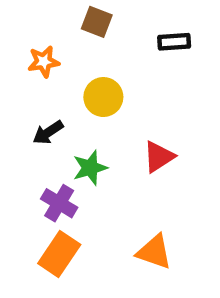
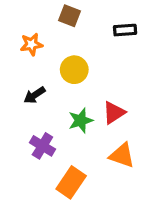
green star: (90, 168) -> (81, 120), moved
orange triangle: (154, 252) -> (122, 155), moved
orange rectangle: (59, 254) -> (71, 182), moved

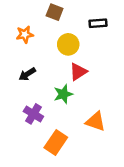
yellow circle: (74, 70) -> (68, 44), moved
red triangle: (114, 113) -> (78, 72), moved

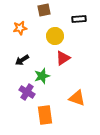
brown square: (55, 12) -> (44, 10), turned -32
green star: (63, 94) -> (42, 76), moved
orange rectangle: (56, 142) -> (45, 115), turned -42

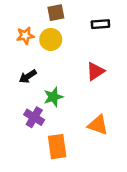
yellow circle: (55, 36) -> (51, 39), moved
red triangle: (63, 58) -> (95, 71), moved

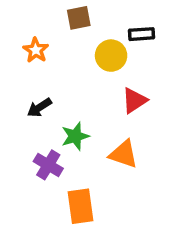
orange star: (25, 36) -> (36, 50), turned -30
yellow circle: (51, 39) -> (111, 56), moved
orange triangle: (98, 125) -> (124, 154), moved

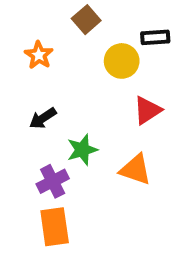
brown square: (79, 18) -> (86, 20), turned -30
purple cross: (48, 165) -> (53, 181), turned 32
orange rectangle: (81, 206) -> (55, 227), moved

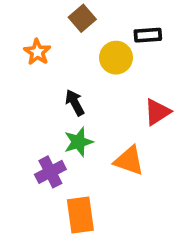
red triangle: (147, 110) -> (157, 112), moved
black arrow: (43, 118) -> (75, 103), moved, turned 95
orange rectangle: (55, 227) -> (80, 215), moved

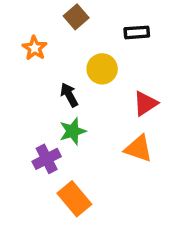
yellow circle: (116, 58) -> (102, 69), moved
orange triangle: (129, 161) -> (138, 149), moved
orange rectangle: (80, 215) -> (74, 199), turned -32

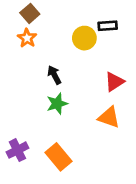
brown square: (76, 17) -> (30, 13), moved
yellow circle: (102, 69) -> (84, 38), moved
purple cross: (47, 159) -> (17, 150), moved

